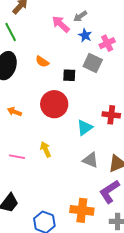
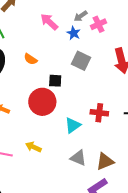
gray arrow: (80, 16) -> (81, 16), moved
pink cross: (107, 43) -> (98, 24), moved
black square: (69, 75) -> (55, 81), moved
yellow arrow: (46, 149) -> (33, 147), turned -42

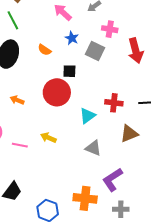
pink cross: (98, 24) -> (110, 29), moved, turned 35
blue star: (74, 33) -> (72, 38), moved
brown triangle: (105, 161) -> (129, 134), moved

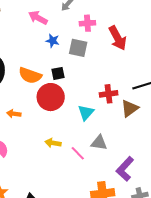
orange semicircle: (45, 50) -> (30, 75), moved, size x1.6
brown triangle: (129, 134) -> (130, 108), moved
pink line: (20, 145) -> (78, 153), moved, turned 49

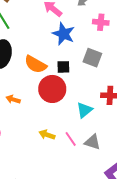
blue star: (53, 41) -> (63, 34), size x1.6
gray square: (78, 48) -> (92, 58), moved
pink line: (78, 153) -> (71, 139), moved

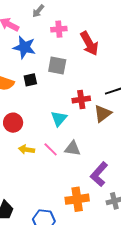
red circle: (52, 89) -> (13, 123), moved, size x0.7

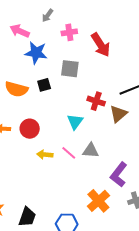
red cross: (81, 99) -> (96, 101), turned 30
orange cross: (77, 199) -> (98, 201), turned -30

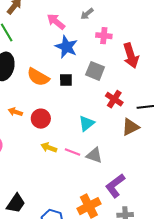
red cross: (96, 101) -> (114, 99), moved
pink line: (69, 153) -> (72, 152), turned -35

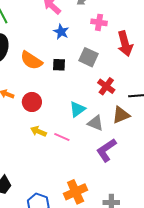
blue star: (66, 47) -> (61, 32), size x0.7
gray triangle: (94, 155) -> (95, 123), moved
purple L-shape: (115, 186) -> (106, 150), moved

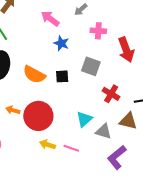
red circle: (32, 102) -> (38, 116), size x1.5
brown triangle: (121, 115) -> (128, 121), turned 42

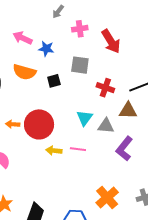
pink arrow: (50, 18) -> (22, 38), moved
orange semicircle: (34, 75) -> (24, 72), moved

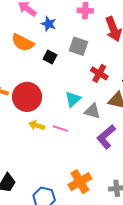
black square: (54, 81) -> (50, 57), turned 32

